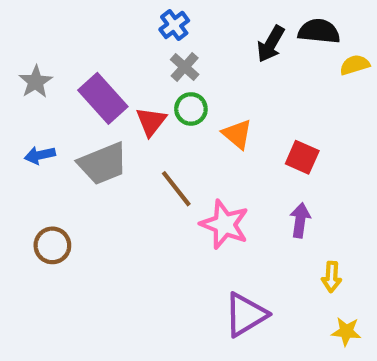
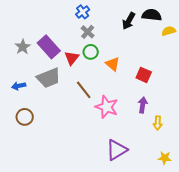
gray star: (36, 82) -> (23, 47), moved
blue arrow: (40, 155) -> (19, 86), moved
yellow arrow: (332, 277) -> (158, 123), moved

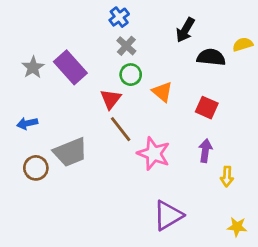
black semicircle: (152, 15) -> (211, 57), moved
red triangle: (72, 58) -> (111, 99), moved
gray trapezoid: (49, 78) -> (70, 152), moved

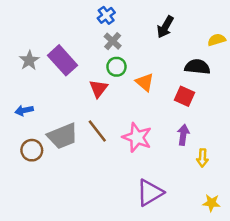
black semicircle: (211, 57) -> (197, 67), moved
brown line: (121, 129) -> (97, 131), moved

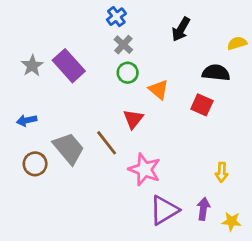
red triangle: (99, 89) -> (133, 119), moved
purple arrow: (183, 135) -> (203, 209), moved
gray trapezoid: (63, 136) -> (69, 148), turned -108
pink star: (137, 137) -> (144, 169), moved

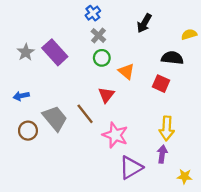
yellow arrow: (222, 172) -> (167, 128), moved, size x1.5
purple arrow: (203, 209) -> (162, 154), moved

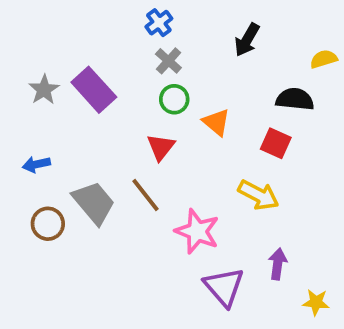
red triangle: (106, 95) -> (161, 147), moved
yellow arrow: (167, 128) -> (258, 195), moved, turned -65
purple triangle: (131, 168) -> (224, 287), turned -40

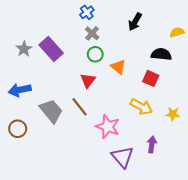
blue arrow: (36, 164) -> (20, 90), size x1.5
brown circle: (48, 224) -> (18, 129), moved
yellow star: (316, 302) -> (173, 114), moved

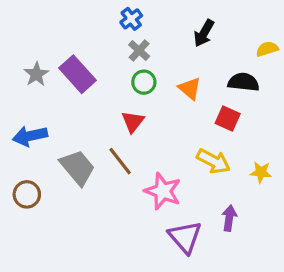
orange triangle: (118, 67) -> (190, 88), moved

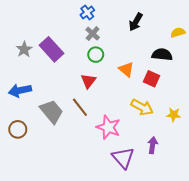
orange triangle: (190, 88) -> (126, 69), moved

